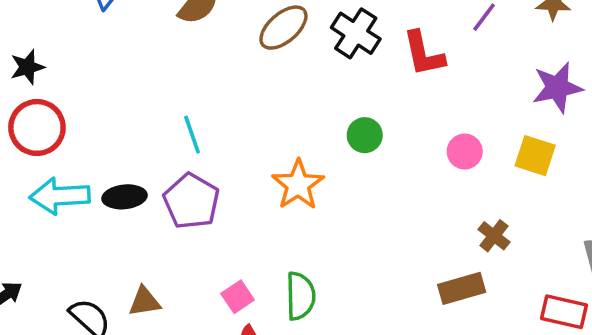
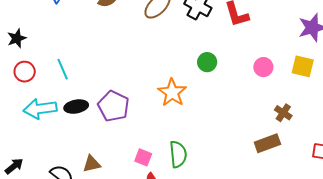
red circle: (37, 127) -> (25, 72), size x0.7
cyan line: (192, 135) -> (63, 69), moved
pink square: (238, 297) -> (143, 157), turned -30

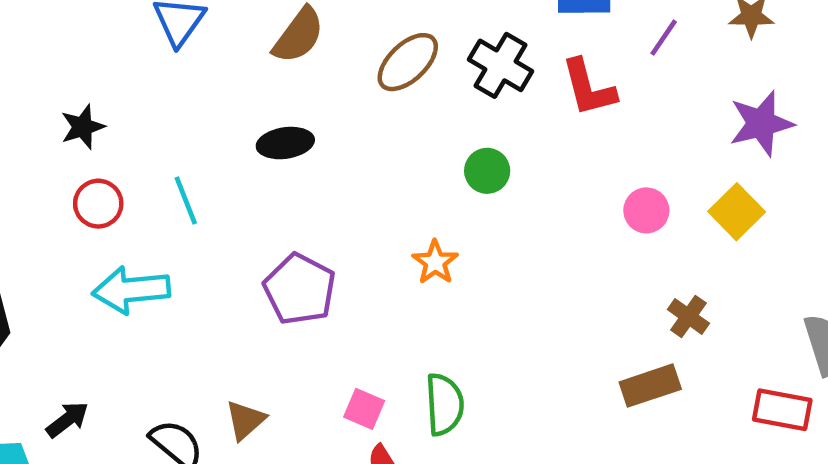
green circle: (207, 62) -> (487, 171), moved
yellow square: (303, 66) -> (737, 212), turned 30
orange star: (172, 93) -> (435, 262), size x0.7
black ellipse: (76, 107) -> (285, 143), moved
brown triangle: (92, 164) -> (245, 420), turned -30

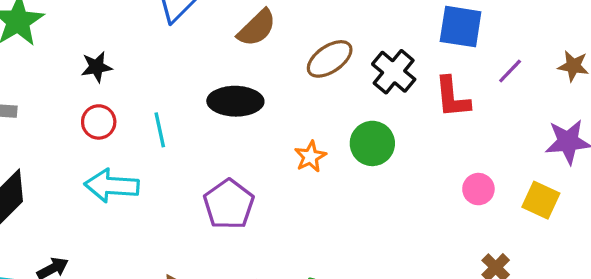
black ellipse: (285, 143) -> (235, 101), size x1.4
green circle: (487, 171) -> (372, 143), size x1.4
yellow square: (737, 212) -> (541, 200), turned -30
orange star: (435, 262) -> (310, 157), moved

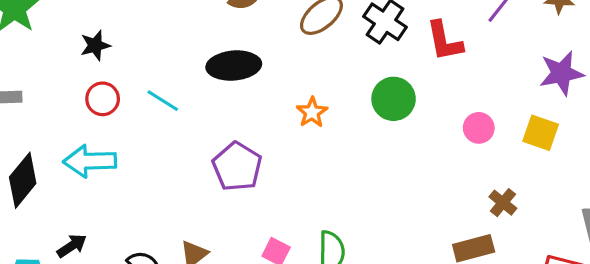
cyan line: (160, 130) -> (163, 101), turned -40
green circle: (372, 143) -> (394, 99), moved
cyan arrow: (112, 186) -> (90, 161), moved

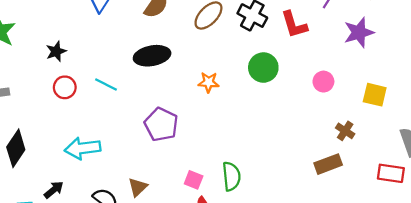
purple star: (561, 73) -> (359, 32), moved
orange star: (312, 112) -> (209, 82), turned -30
yellow square: (541, 133) -> (375, 95), moved
cyan arrow: (90, 161) -> (83, 148), moved

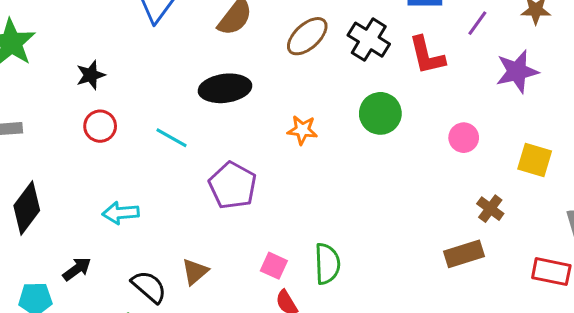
cyan line: (106, 84) -> (172, 138), moved
cyan arrow: (83, 148) -> (121, 213), size x0.7

